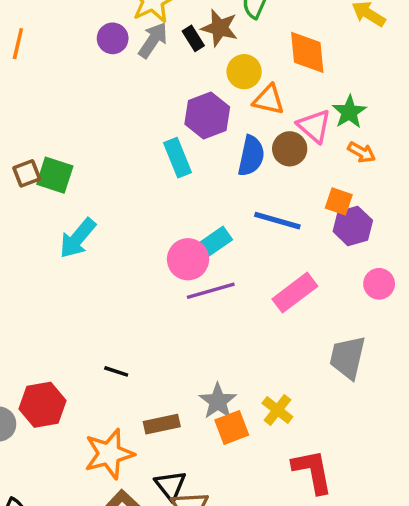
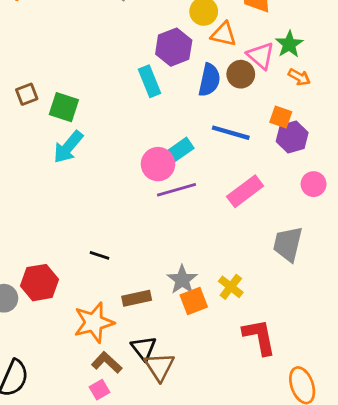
green square: (55, 175) -> (64, 107), moved

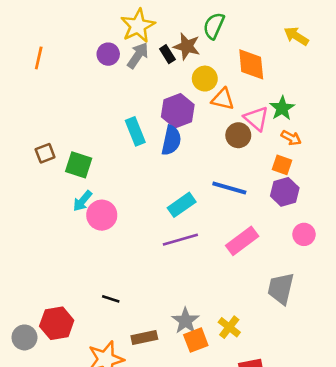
blue semicircle: (209, 80) -> (171, 140), moved
cyan rectangle: (149, 81) -> (135, 131), moved
orange square: (281, 117) -> (282, 165), moved
cyan arrow: (68, 147) -> (82, 201), size x0.7
pink circle: (158, 164) -> (102, 215), moved

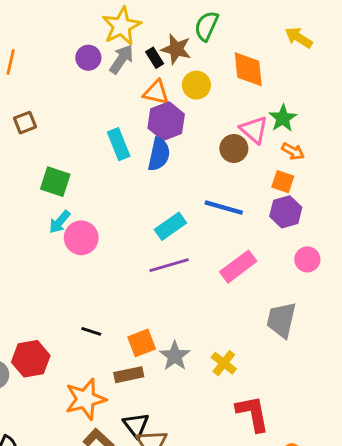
orange triangle: (223, 99) -> (156, 92), moved
brown square: (45, 153) -> (25, 123), moved
orange square: (196, 340) -> (142, 343), moved

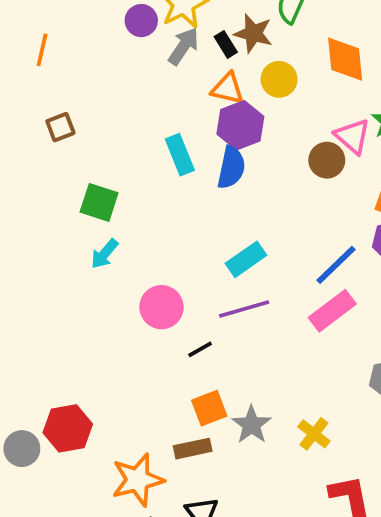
purple circle: (88, 58) -> (141, 21), moved
blue line: (224, 208) -> (336, 265), moved, turned -60
pink circle: (81, 238) -> (161, 307), moved
black line: (91, 331) -> (200, 349), moved, turned -48

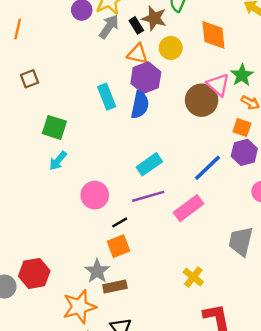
brown circle: (327, 160) -> (202, 100), size x1.4
pink rectangle: (332, 311) -> (189, 208), moved
orange square: (209, 408) -> (118, 246), moved
gray star: (251, 425) -> (97, 271), moved

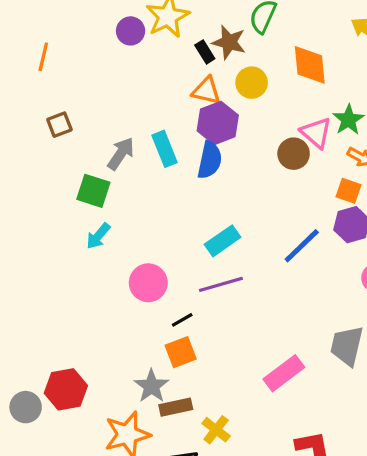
gray arrow: (109, 27) -> (121, 154), moved
brown circle: (202, 100) -> (294, 154), size x0.7
pink rectangle: (189, 208) -> (284, 373), moved
yellow cross: (193, 277) -> (216, 430), moved

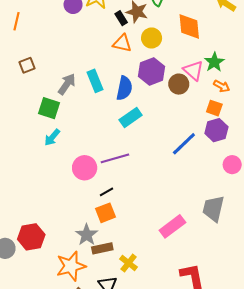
purple hexagon: (218, 123) -> (152, 71), moved
cyan rectangle: (223, 241) -> (131, 118), moved
purple line: (221, 284) -> (115, 158), moved

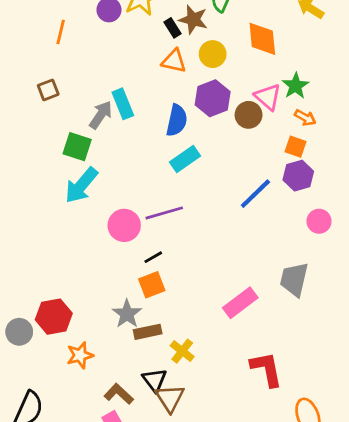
orange line: (17, 21) -> (61, 32), moved
cyan rectangle: (95, 81) -> (123, 104), moved
cyan arrow: (52, 137) -> (81, 185), size x1.6
orange star: (71, 266) -> (80, 355), moved, size x0.7

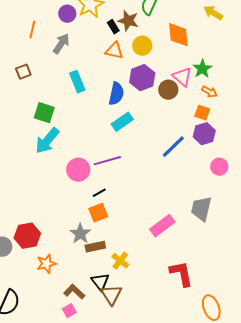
gray arrow: (101, 115) -> (61, 44), moved

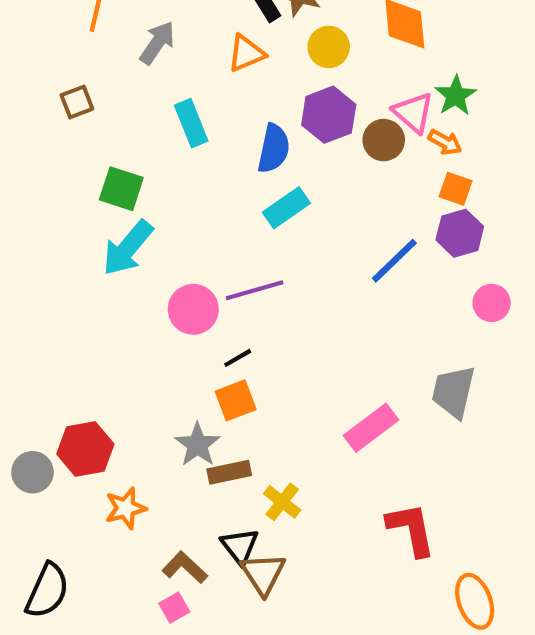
orange triangle: (114, 51) -> (246, 53), moved, turned -36
orange arrow: (209, 92) -> (445, 142), moved

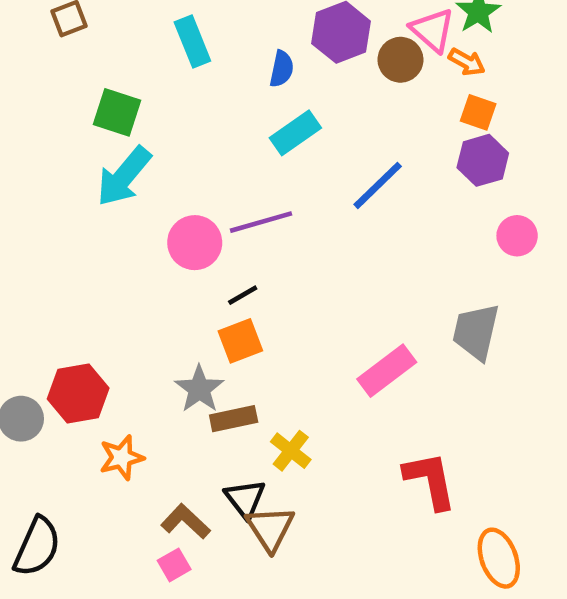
blue semicircle: (274, 149) -> (282, 69), size x0.7
blue line: (394, 261) -> (378, 185), moved

